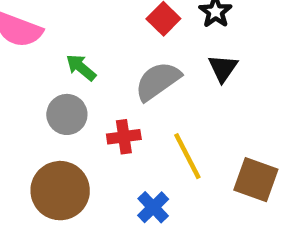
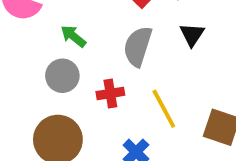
gray semicircle: (158, 81) -> (138, 46), turned -36

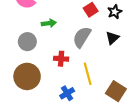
green arrow: (73, 36) -> (49, 23), turned 120
gray circle: (62, 76) -> (27, 42), moved

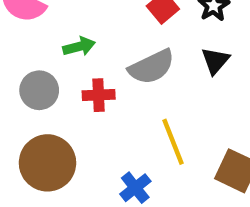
gray semicircle: (82, 37) -> (152, 67), turned -140
red cross: (61, 59) -> (99, 95), moved

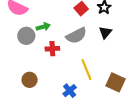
gray circle: (39, 90) -> (26, 36), moved
brown circle: (47, 163) -> (30, 80), size x0.6

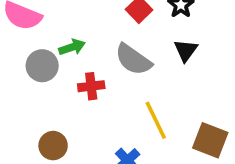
gray semicircle: (76, 36) -> (133, 59), turned 65

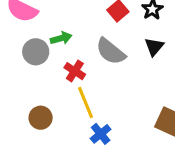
red cross: (91, 86) -> (75, 71), turned 36
yellow line: (156, 120) -> (85, 102), moved

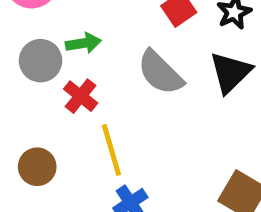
black triangle: (154, 47) -> (230, 72), size x1.4
red cross: (75, 71) -> (81, 96), moved

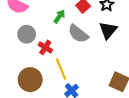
green arrow: (83, 43) -> (59, 16), moved, turned -40
brown circle: (37, 167) -> (30, 80), size x1.5

